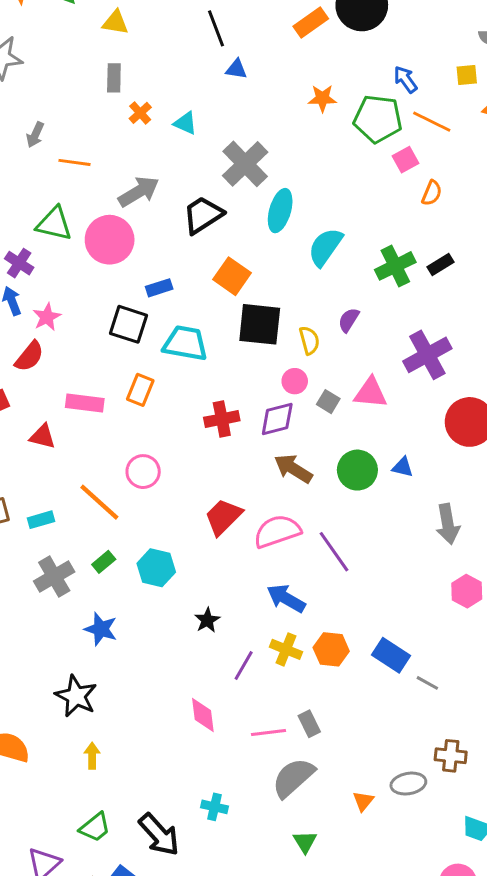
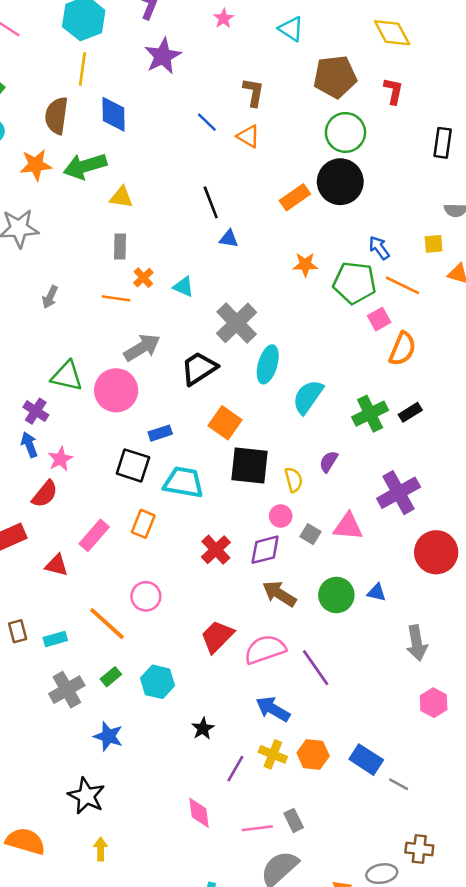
orange line: (75, 162) -> (116, 298), moved
orange semicircle: (432, 193) -> (402, 349), size x1.5
pink rectangle: (85, 403) -> (94, 535), turned -56
red cross: (222, 419) -> (216, 550), turned -32

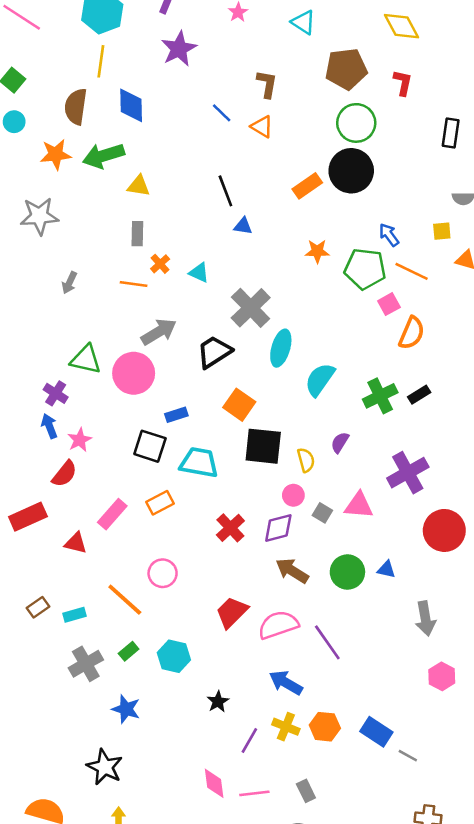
orange rectangle: (143, 524) -> (160, 503), turned 40
brown rectangle: (18, 631) -> (38, 607), turned 70
pink line: (257, 828) -> (254, 793), moved

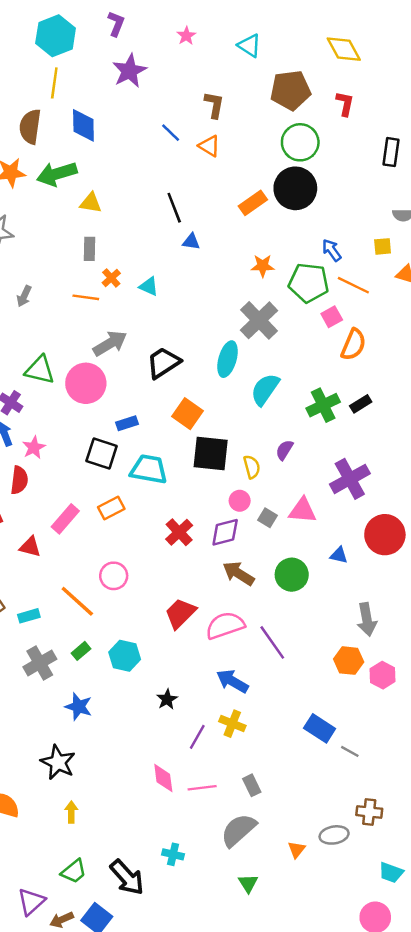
gray cross: (251, 308) -> (259, 320), moved
red semicircle: (64, 474) -> (19, 480), turned -32
blue triangle: (386, 569) -> (339, 555), moved
orange hexagon: (325, 727) -> (349, 661), moved

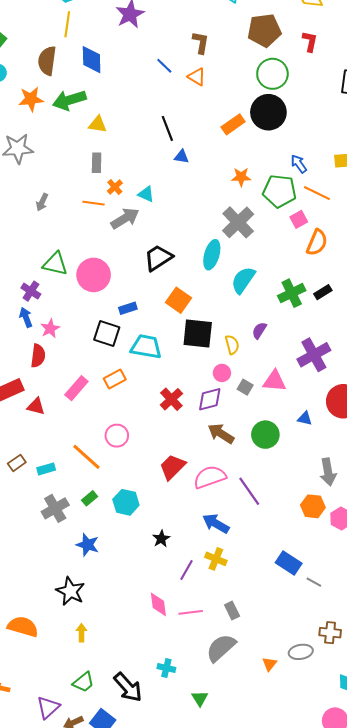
gray arrow: (110, 343) -> (125, 218), moved
red triangle: (30, 547) -> (36, 406), moved
green triangle: (248, 883) -> (200, 698), moved

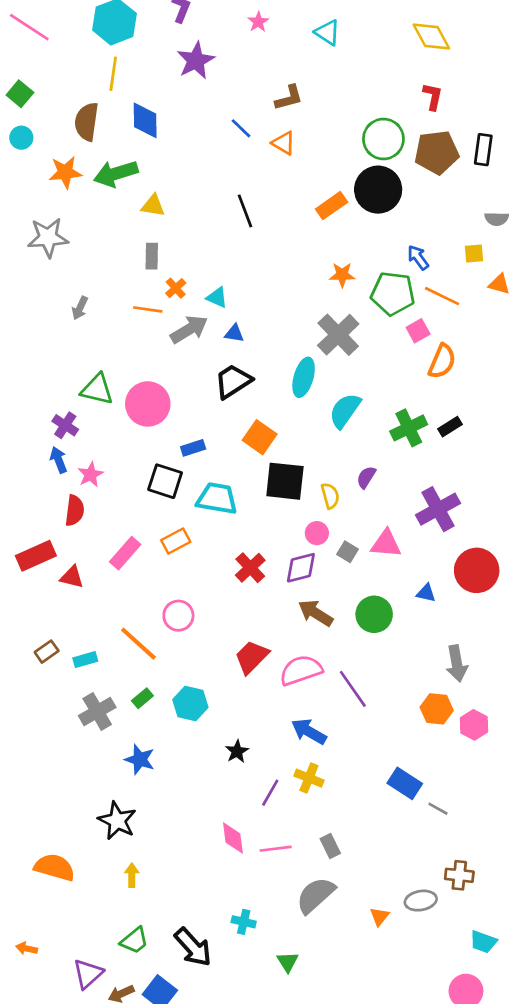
brown pentagon: (264, 30) -> (437, 152), moved
brown L-shape: (201, 42) -> (289, 98), turned 65
blue triangle: (182, 157) -> (234, 333), moved

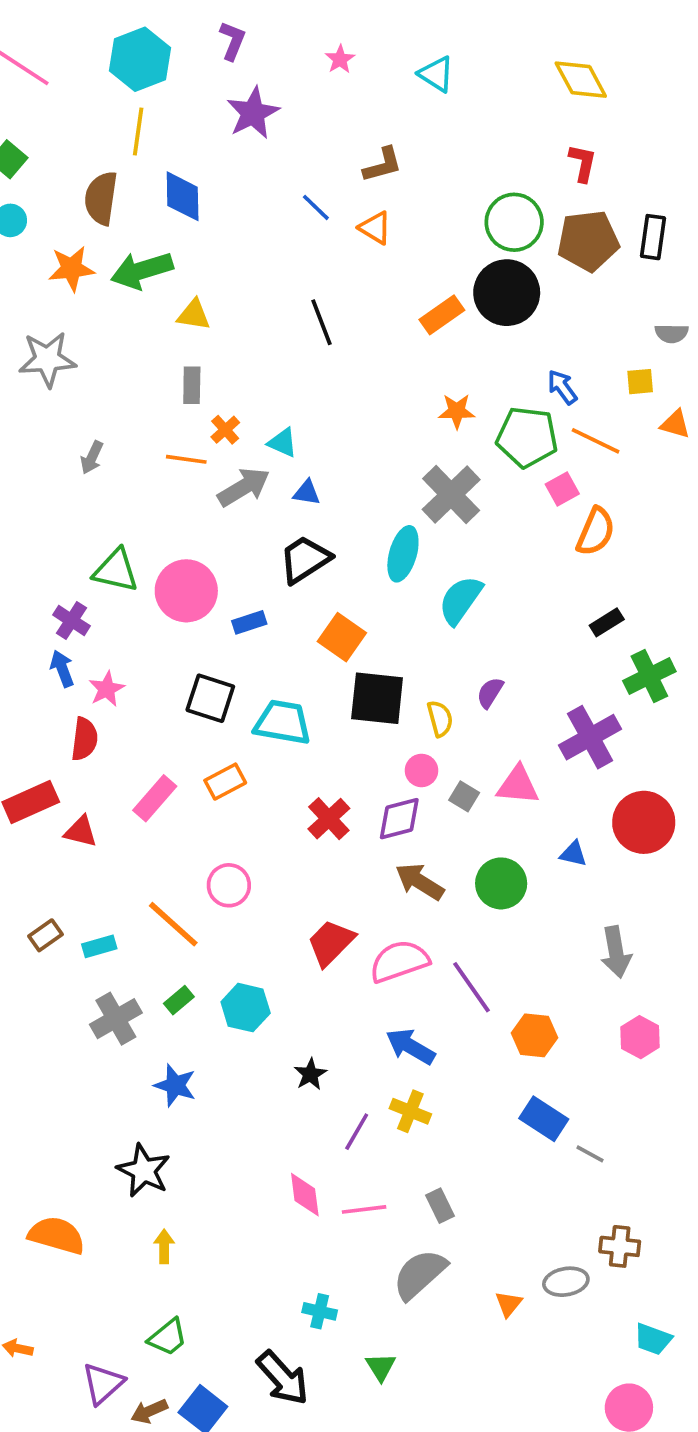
green cross: (409, 428) -> (649, 676), moved
blue rectangle: (193, 448) -> (249, 622), moved
orange hexagon: (437, 709) -> (534, 1035), moved
black arrow: (193, 947) -> (283, 1378), moved

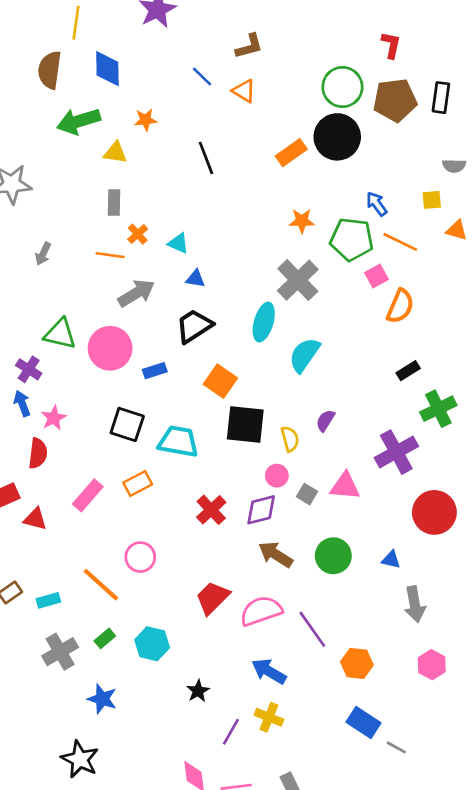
orange star: (71, 269) -> (146, 120), moved, size x0.7
gray arrow: (244, 487) -> (136, 293), moved
blue triangle: (573, 854) -> (391, 560), moved

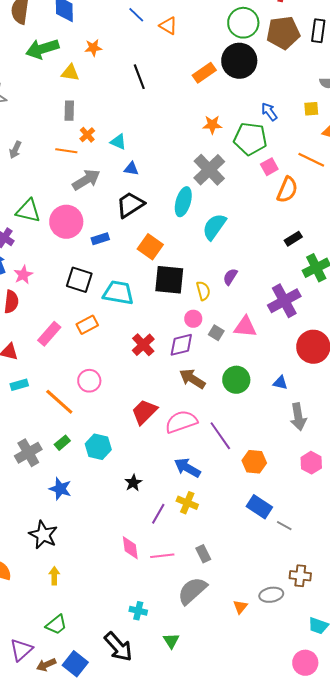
orange line: (400, 242) -> (311, 160), moved
cyan rectangle: (48, 600) -> (19, 385), moved

